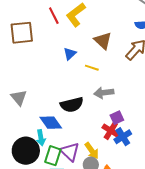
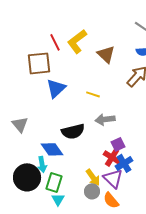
brown square: (22, 33) -> (39, 63), moved
brown triangle: (103, 41) -> (106, 54), moved
blue triangle: (70, 54) -> (56, 88), moved, size x1.5
purple triangle: (70, 152) -> (113, 178), moved

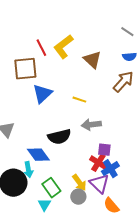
purple square: (118, 144) -> (104, 150), turned 32
green rectangle: (54, 182) -> (51, 188), moved, turned -54
orange semicircle: (111, 200) -> (111, 206), moved

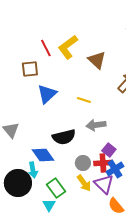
brown square: (25, 69) -> (30, 69), size x0.7
purple square: (104, 150) -> (109, 150), turned 32
red cross: (98, 163) -> (103, 163), turned -36
gray circle: (78, 197) -> (83, 163), moved

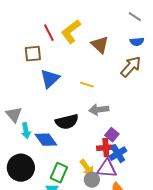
gray circle: (83, 163) -> (92, 180), moved
cyan arrow: (33, 170) -> (26, 131), moved
purple triangle: (104, 184) -> (107, 169), turned -40
green rectangle: (56, 188) -> (59, 173), turned 60

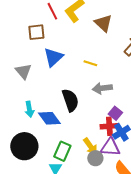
gray triangle: (14, 115) -> (23, 71), moved
black semicircle: (67, 122) -> (70, 100), turned -95

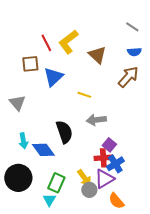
blue triangle: (53, 57) -> (53, 77), moved
purple triangle: (110, 147) -> (104, 179), turned -35

